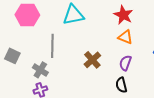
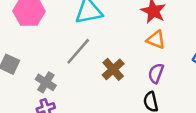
gray line: (52, 46) -> (78, 51), moved, turned 40

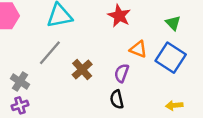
orange triangle: (156, 40) -> (138, 49), moved

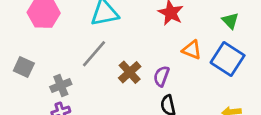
purple semicircle: (122, 73) -> (161, 76), moved
gray cross: (20, 81) -> (61, 86), turned 36

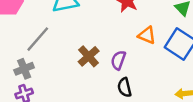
gray line: (94, 54) -> (38, 39), moved

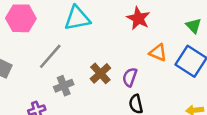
gray cross: (24, 69) -> (64, 86), moved

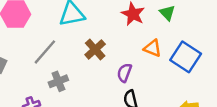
green triangle: (193, 26) -> (167, 13), moved
brown cross: (100, 73) -> (95, 49), moved

